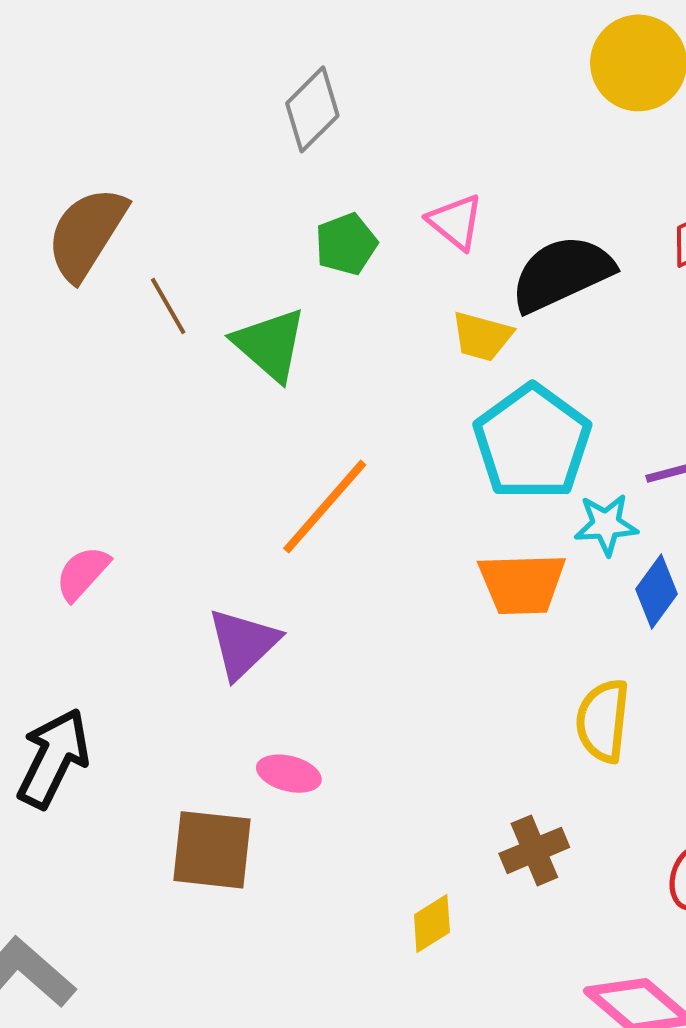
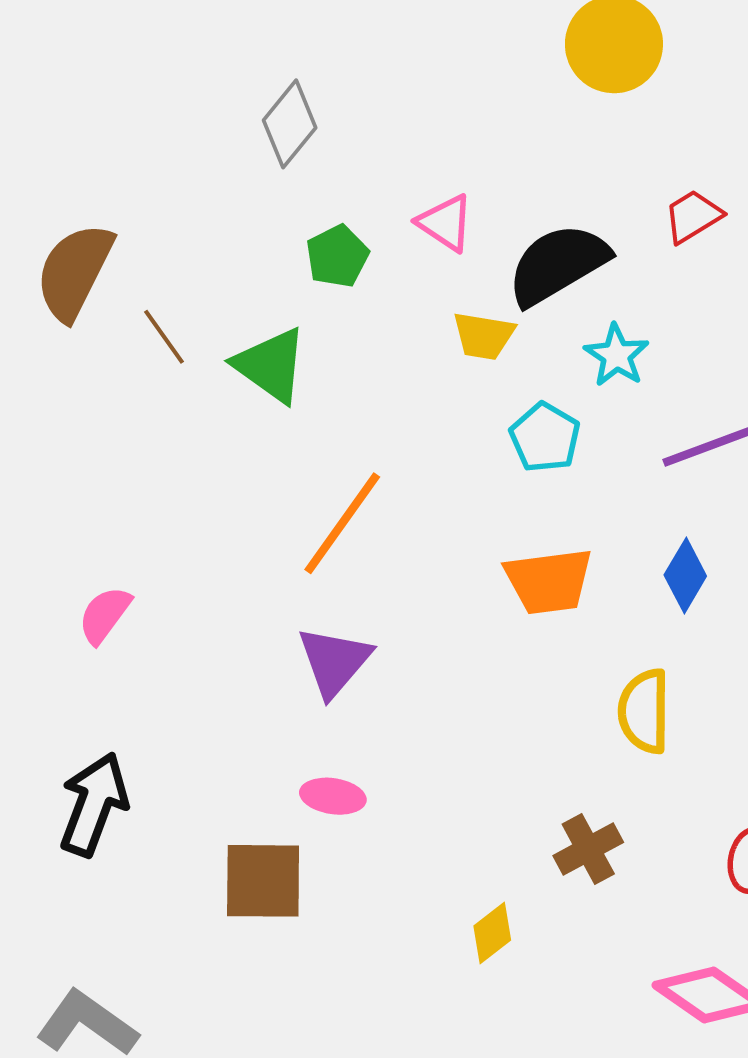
cyan pentagon: (532, 442) -> (545, 438), size x0.6
cyan star: (606, 525) -> (617, 355), moved, turned -30
purple triangle: (243, 643) -> (334, 661), moved

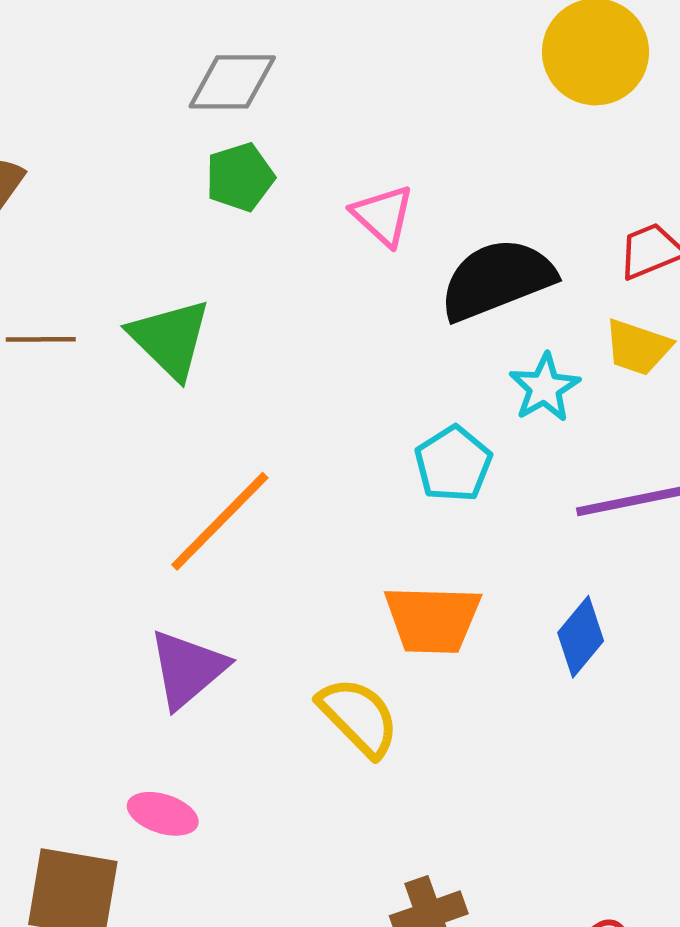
gray diamond: (290, 124) -> (232, 82), turned 42
green pentagon: (337, 256) -> (240, 177), moved
yellow trapezoid: (484, 336) -> (638, 347), moved
brown line: (164, 337) -> (41, 339), moved, turned -64
yellow semicircle: (644, 711) -> (359, 717), moved, turned 126

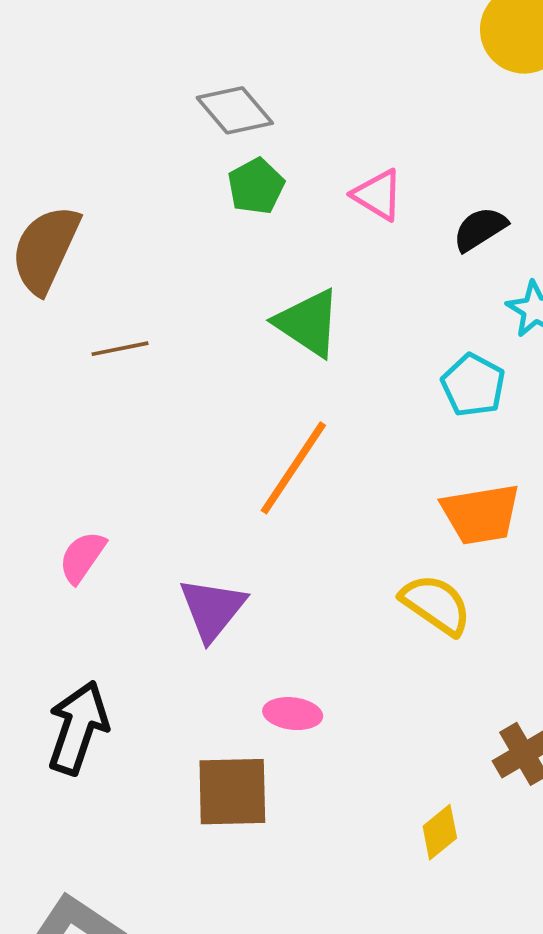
gray diamond: (232, 82) -> (235, 110), turned 60
black semicircle: (497, 279) -> (480, 229), size x0.6
green triangle: (170, 339) -> (308, 323), moved
purple triangle: (188, 669) -> (212, 609), moved

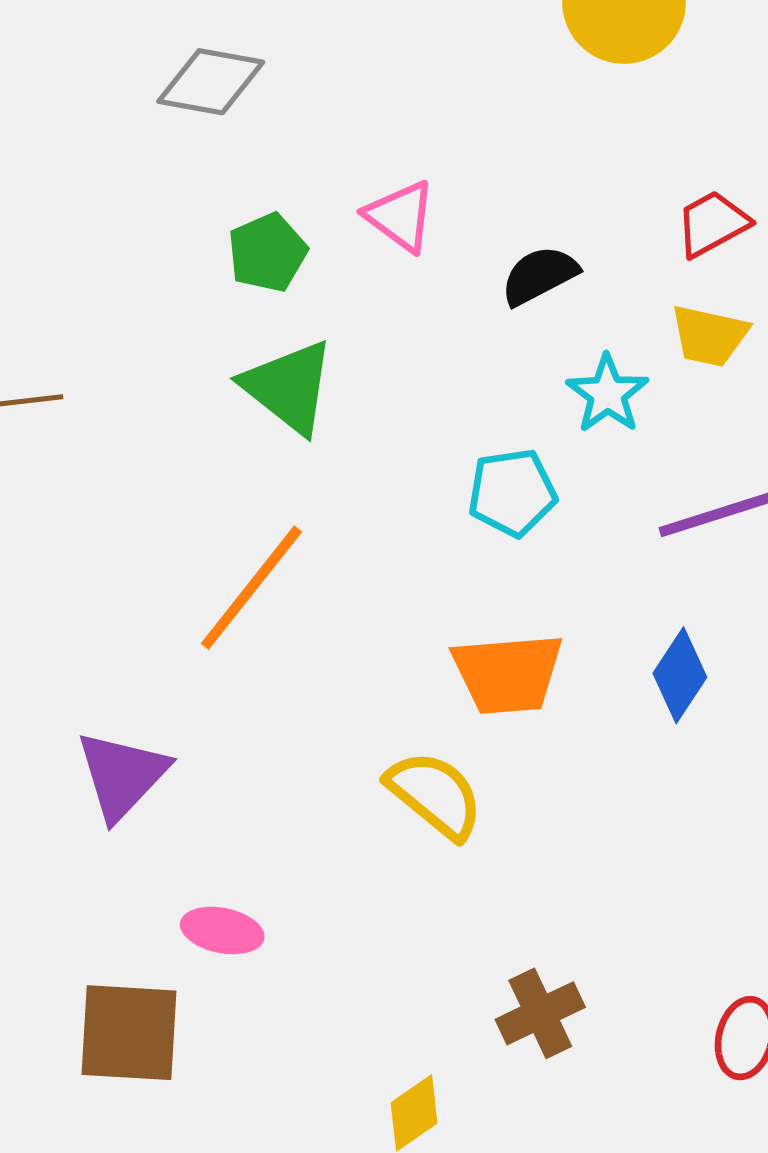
gray diamond: (235, 110) -> (211, 82), turned -44
green pentagon: (256, 186) -> (267, 253), moved
cyan pentagon: (473, 385) -> (512, 493), turned 30

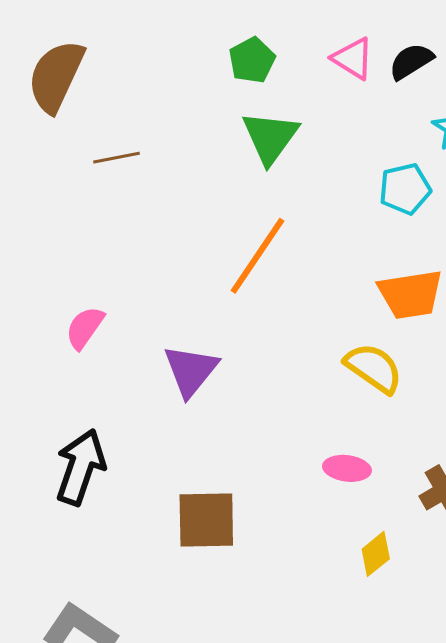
pink triangle: (400, 216) -> (353, 58), moved
green triangle: (289, 387) -> (270, 137), turned 32
pink ellipse: (222, 931) -> (347, 468), moved

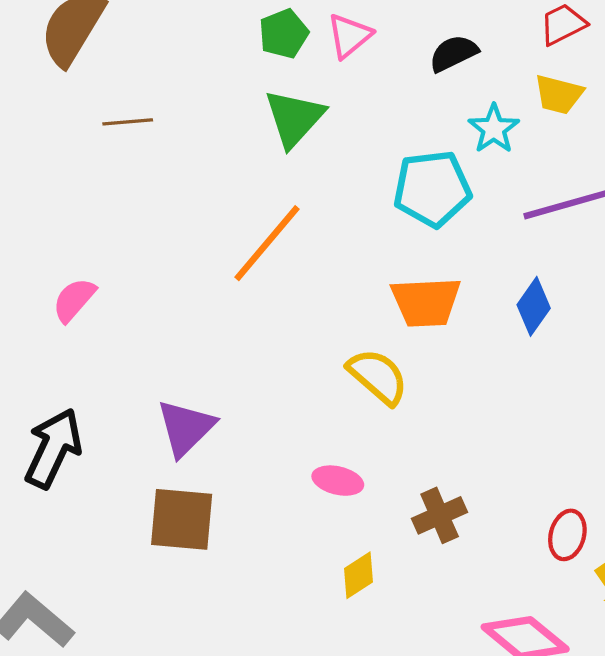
pink triangle: (353, 58) -> (349, 36), moved, turned 42
cyan pentagon: (405, 189) -> (432, 189), size x1.4
purple triangle: (191, 371) -> (186, 428), moved

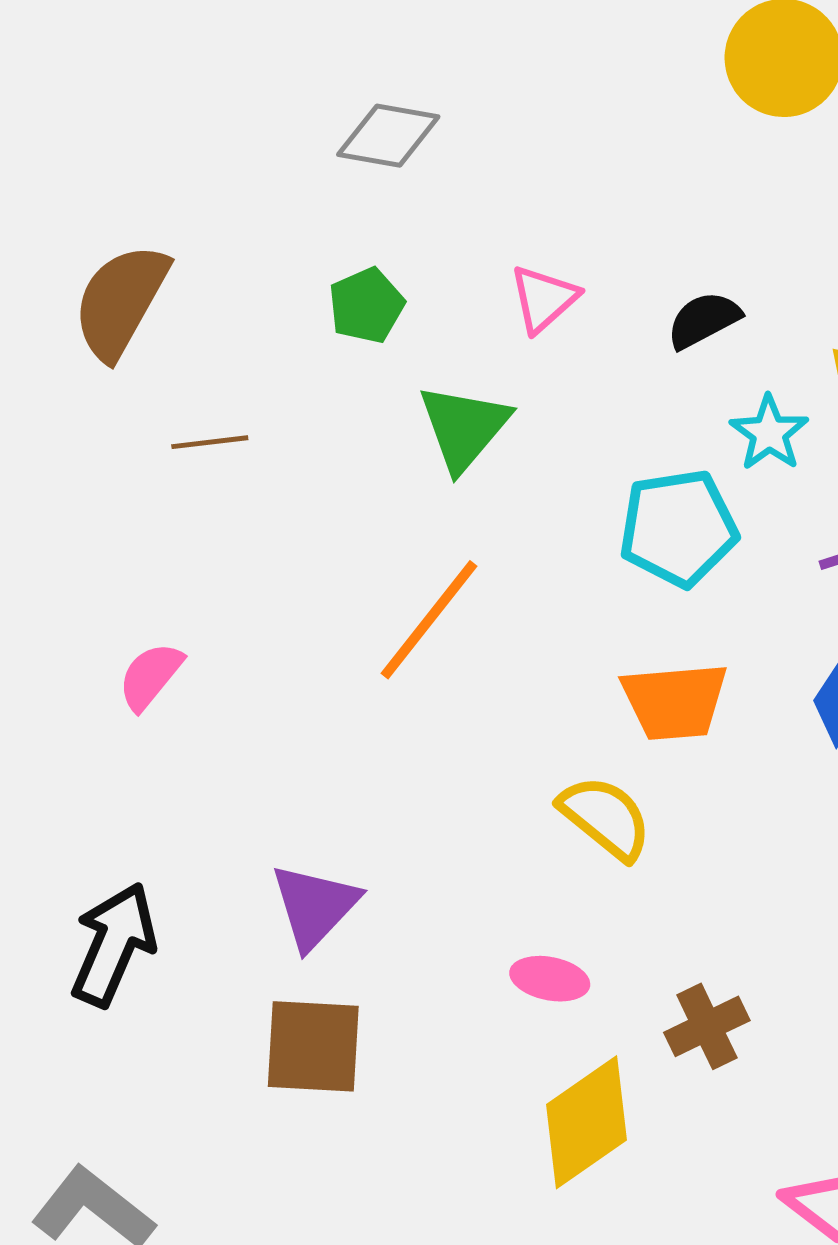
green pentagon: (284, 34) -> (366, 305), moved
pink semicircle: (74, 300) -> (150, 676), moved
yellow diamond: (359, 575) -> (587, 1122), size x1.8

